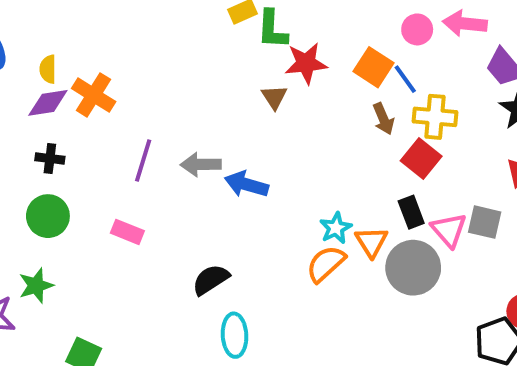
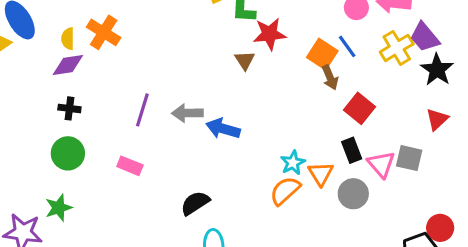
orange square: (373, 67) -> (322, 54), moved
orange cross: (94, 95) -> (104, 32), moved
yellow cross: (435, 117) -> (397, 48), moved, turned -36
gray circle: (413, 268) -> (353, 194), size x0.7

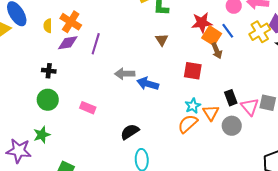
red star: (270, 34) -> (202, 23), moved
purple diamond: (68, 65) -> (68, 43), moved
red square: (359, 108) -> (193, 71), moved, turned -30
purple line: (142, 110) -> (96, 44), moved

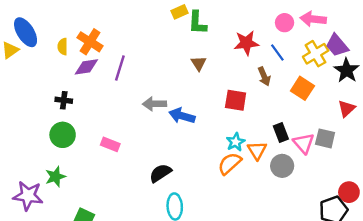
orange square: (212, 36) -> (302, 88), moved

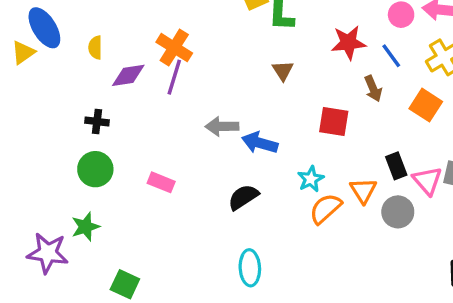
orange cross: (90, 42) -> (174, 48), moved
cyan star: (236, 142) -> (311, 179), moved
black semicircle: (160, 173) -> (243, 197), moved

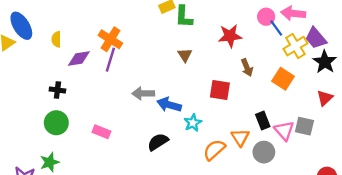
blue line: (391, 56) -> (276, 28), moved
cyan star: (311, 179) -> (193, 123), moved

